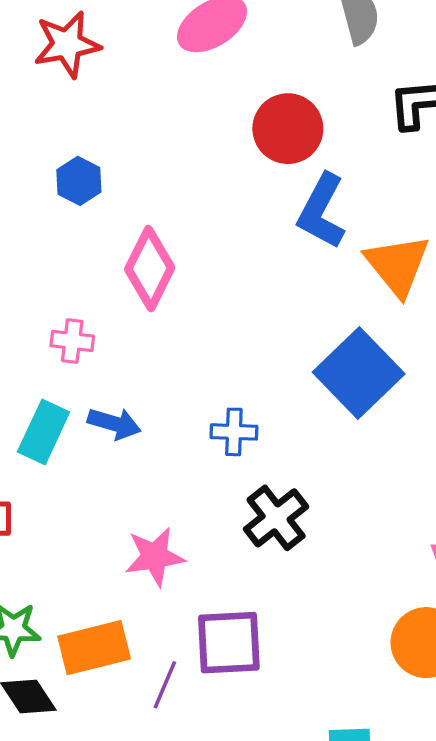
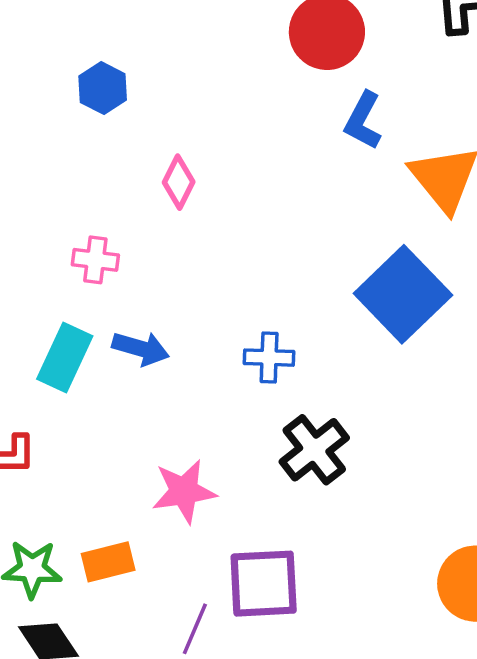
blue L-shape: (322, 211) -> (363, 121), size x0.7
pink diamond: (150, 268) -> (179, 182), size x0.6
orange rectangle: (94, 648) -> (108, 562), moved, size x0.7

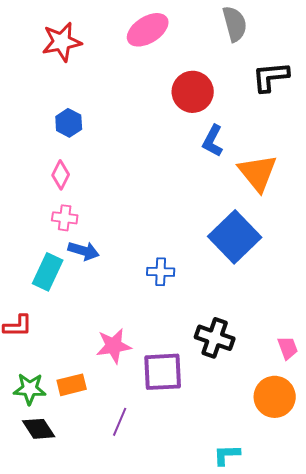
pink diamond: (179, 182) -> (61, 175), moved
blue arrow: (141, 348) -> (84, 251), moved
black cross: (314, 450) -> (215, 338), moved, turned -33
purple square: (264, 584) -> (163, 372), moved

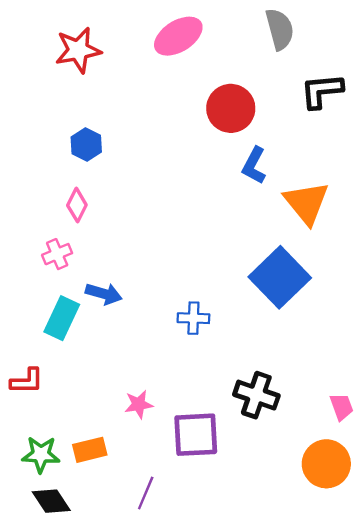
pink cross: (65, 218) -> (57, 254), moved, turned -30
pink star: (114, 346) -> (139, 404), size x0.7

